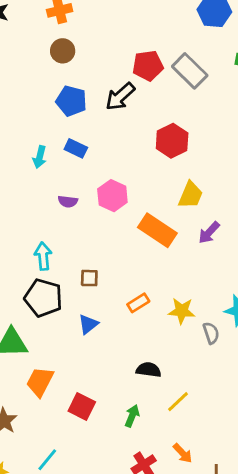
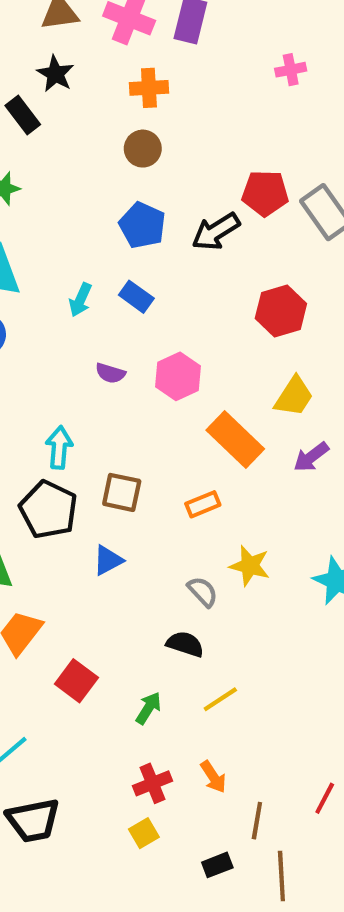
brown square: (89, 278) -> (122, 492), size x1.4
orange rectangle: (138, 303) -> (203, 504), moved
gray semicircle: (211, 333) -> (203, 592), moved, turned -35

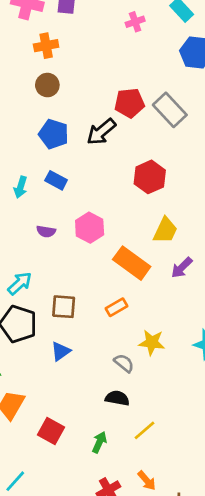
cyan arrow: (59, 448) -> (20, 283), turned 50

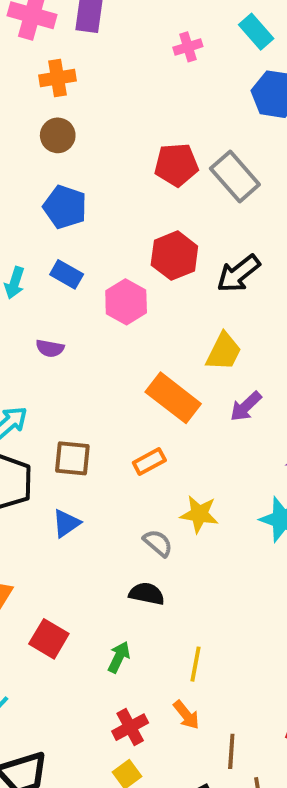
black arrow: (101, 132) -> (239, 274), moved
red hexagon: (150, 177) -> (174, 256), moved
pink hexagon: (90, 228) -> (126, 302), moved
yellow line: (145, 430) -> (195, 664), moved, turned -40

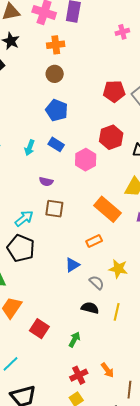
brown square: (72, 458) -> (54, 209), moved
blue triangle: (66, 523) -> (72, 265), moved
yellow line: (195, 664) -> (117, 312), moved

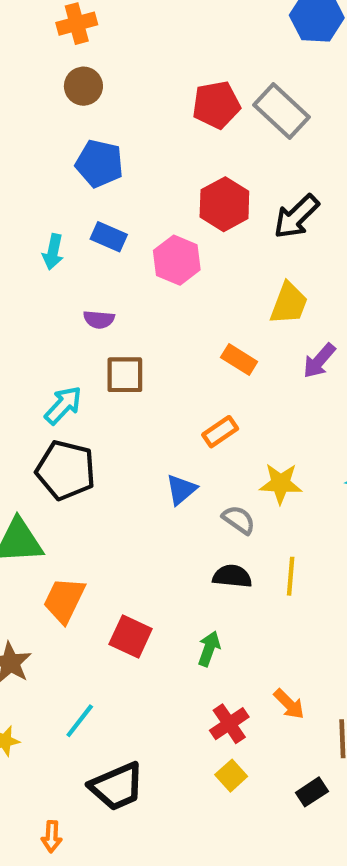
orange rectangle: (107, 209) -> (239, 360), size x0.6

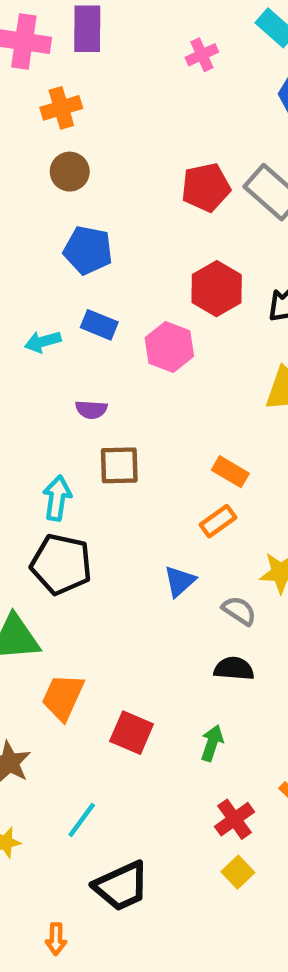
cyan arrow: (53, 252) -> (43, 342), turned 64
orange rectangle: (239, 360) -> (230, 472), moved
cyan arrow: (63, 405) -> (57, 498), turned -33

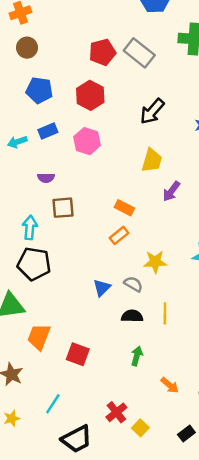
red hexagon: (217, 289) -> (90, 95), moved
blue rectangle: (99, 325) -> (48, 131), turned -42
blue triangle: (180, 581) -> (102, 288), moved
green arrow: (212, 743) -> (137, 356), moved
red cross: (235, 819) -> (116, 412), moved

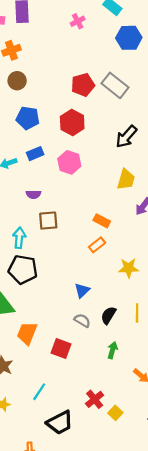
gray semicircle: (133, 284) -> (82, 320), moved
black semicircle: (132, 316) -> (108, 315), turned -60

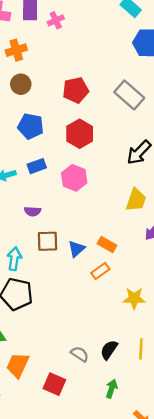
pink cross: (78, 21) -> (56, 20), moved
red pentagon: (83, 85) -> (76, 90), moved
blue triangle: (82, 291) -> (76, 249), moved

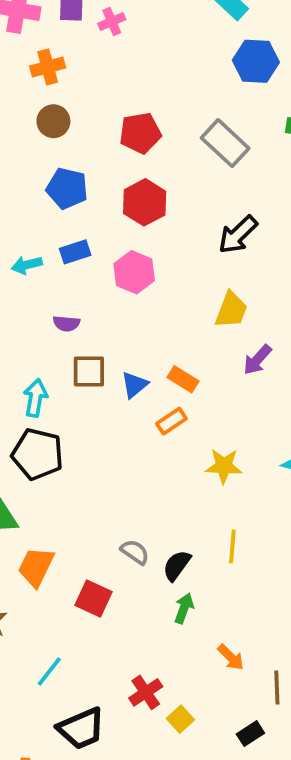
black semicircle: (109, 350) -> (177, 565), moved

